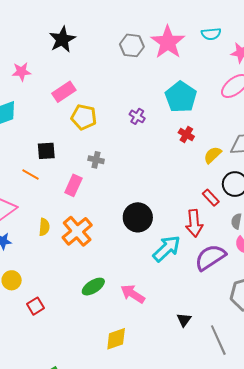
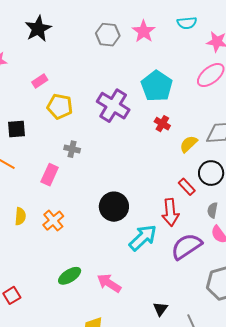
pink star: (168, 42) -> (144, 31), size x0.7
pink rectangle: (64, 92) -> (40, 81), size x0.7
purple cross: (137, 116) -> (113, 106), size x2.0
black square: (46, 151) -> (17, 129), moved
orange cross: (77, 231) -> (53, 221), size x0.7

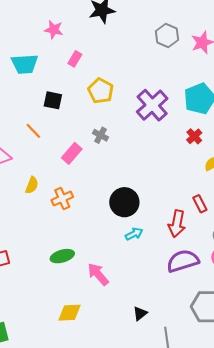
pink rectangle: (40, 81) -> (75, 59), moved, turned -42
cyan arrow: (143, 238) -> (134, 234), moved, size x0.6

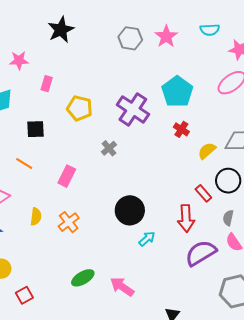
gray cross: (100, 135) -> (109, 148), moved, turned 35

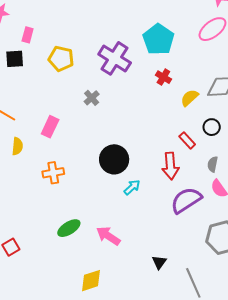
black square: (35, 129) -> (15, 59), moved
black circle: (228, 181) -> (212, 127), size x0.7
yellow semicircle: (36, 217) -> (17, 146), moved
orange cross: (69, 222) -> (53, 173), turned 30

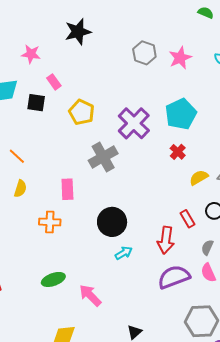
pink rectangle: (28, 35) -> (54, 82), turned -63
gray cross: (92, 98) -> (103, 157), size x1.8
pink rectangle: (50, 127) -> (67, 189), moved, turned -40

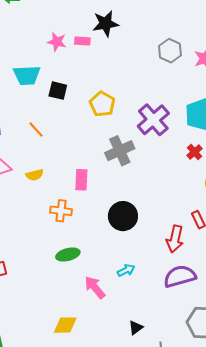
pink rectangle: (54, 82) -> (82, 41), moved, turned -56
orange line: (17, 156) -> (36, 130), moved
yellow semicircle: (20, 189) -> (35, 175), turned 54
cyan arrow: (124, 253) -> (126, 270), moved
green ellipse: (53, 279) -> (68, 255), moved

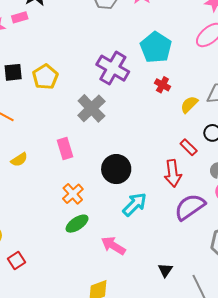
yellow pentagon: (102, 104) -> (45, 77), moved, turned 30
orange cross: (61, 211) -> (73, 194), moved, turned -30
cyan arrow: (126, 270) -> (135, 204), moved, size x1.5

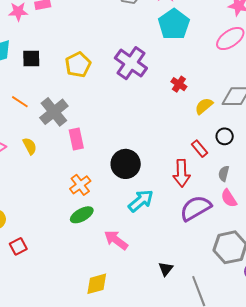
cyan pentagon: (156, 47) -> (174, 24), moved
yellow pentagon: (45, 77) -> (78, 65), moved
gray cross: (91, 108) -> (54, 112), moved
yellow semicircle: (19, 160) -> (30, 146), turned -90

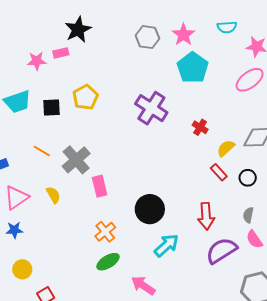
yellow pentagon: (78, 65) -> (85, 97), moved
red rectangle: (200, 149) -> (219, 172), moved

